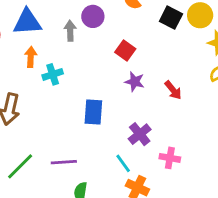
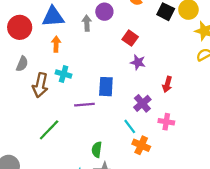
cyan cross: (53, 74) -> (64, 74), moved, turned 35
red arrow: (173, 90) -> (167, 84), moved, turned 56
purple line: (64, 162) -> (84, 105), moved

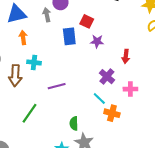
blue rectangle: (106, 87) -> (69, 36), moved

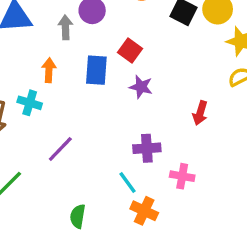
orange arrow: (23, 37) -> (49, 70), moved
red arrow: (126, 56) -> (200, 113), moved
purple cross: (107, 77) -> (147, 148), turned 35
purple line: (57, 86) -> (60, 149), turned -42

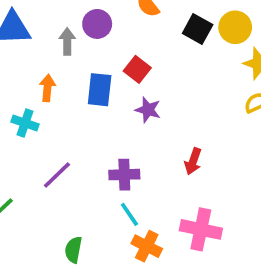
red arrow: (200, 113) -> (193, 161), moved
purple cross: (147, 148) -> (124, 175), moved
pink cross: (182, 176) -> (201, 229), moved, size x1.5

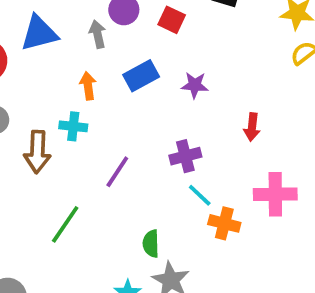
red square: (137, 69) -> (172, 20), moved
blue rectangle: (100, 90) -> (141, 76), turned 68

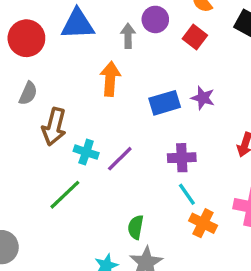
blue rectangle: (141, 76) -> (165, 103), moved
orange arrow: (88, 86) -> (110, 79), size x1.4
cyan cross: (73, 126) -> (86, 152), moved

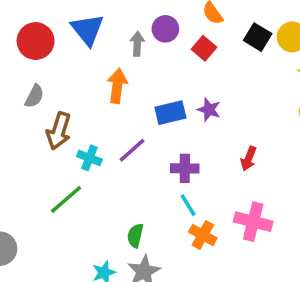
blue triangle: (78, 24) -> (87, 30), turned 51
purple line: (120, 159) -> (132, 150), moved

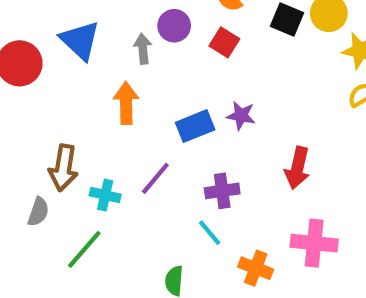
gray semicircle: (34, 96) -> (38, 212), moved
red arrow: (249, 159) -> (297, 168), size x1.4
cyan line: (188, 205) -> (210, 233), moved

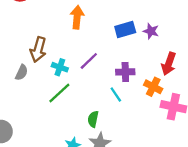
purple star: (241, 116) -> (151, 31), moved
blue rectangle: (195, 126) -> (125, 30), moved
green line: (84, 249) -> (59, 93), moved
orange cross: (256, 268) -> (153, 87), moved

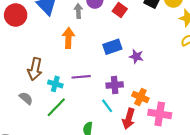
purple star: (151, 31) -> (136, 56), moved
purple line: (89, 61) -> (81, 77), turned 42
red arrow: (169, 64) -> (129, 119), moved
gray semicircle: (22, 72) -> (26, 98), moved, turned -72

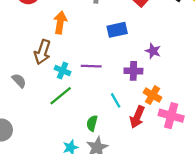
orange arrow: (68, 38) -> (60, 23), moved
blue rectangle: (112, 47) -> (117, 30), moved
purple cross: (115, 85) -> (133, 71), moved
gray semicircle: (26, 98) -> (19, 81), moved

